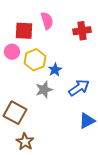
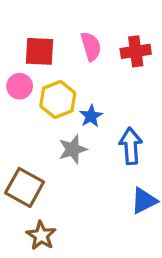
pink semicircle: (47, 21) -> (91, 46), moved
blue arrow: (79, 88) -> (131, 146), turned -60

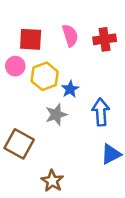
brown star: (41, 236) -> (52, 181), moved

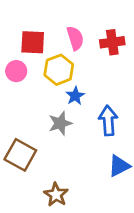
yellow hexagon: (45, 76) -> (59, 70), moved

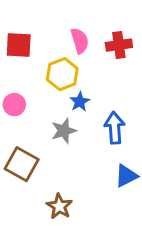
red square: (33, 42) -> (19, 45), moved
pink circle: (16, 71) -> (14, 105), moved

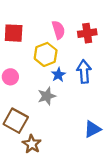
blue arrow: (115, 128) -> (84, 71), moved
brown star: (59, 206) -> (32, 144), moved

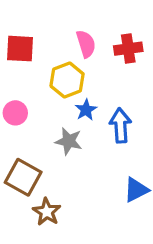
blue arrow: (84, 71) -> (120, 125), moved
gray star: (47, 96) -> (69, 141), turned 30

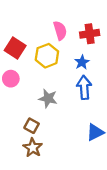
red square: (20, 49) -> (15, 48), moved, turned 30
blue star: (86, 110) -> (82, 62), moved
brown square: (23, 177) -> (32, 126), moved, size x0.6

